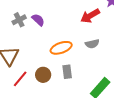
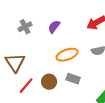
purple semicircle: (38, 20) -> (54, 27), moved, turned -96
gray rectangle: (67, 72) -> (73, 79), turned -64

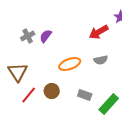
purple semicircle: (54, 27) -> (46, 36), moved
gray rectangle: (73, 79) -> (85, 95), moved

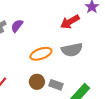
gray semicircle: (101, 60) -> (72, 50), size x1.5
brown circle: (52, 91) -> (37, 82), moved

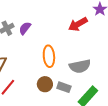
gray semicircle: (72, 50) -> (80, 66), moved
orange ellipse: (41, 54) -> (49, 56), turned -75

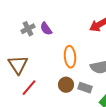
purple semicircle: (25, 28) -> (46, 29), turned -72

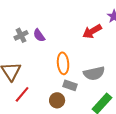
brown circle: (66, 85) -> (57, 100), moved
gray rectangle: (85, 88) -> (70, 85), moved

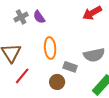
orange ellipse: (63, 63) -> (50, 48), moved

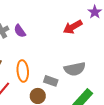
orange ellipse: (50, 48) -> (23, 71), moved

